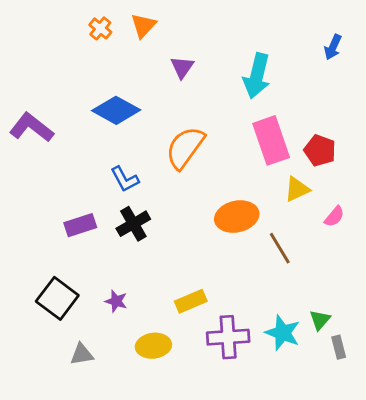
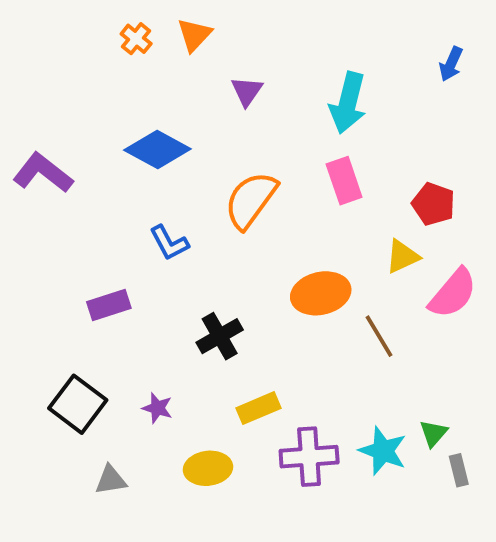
pink rectangle: (271, 140) -> (344, 181), moved, size x0.7
pink semicircle: (334, 217) -> (453, 293), size x1.8
black cross: (133, 224) -> (220, 336), moved

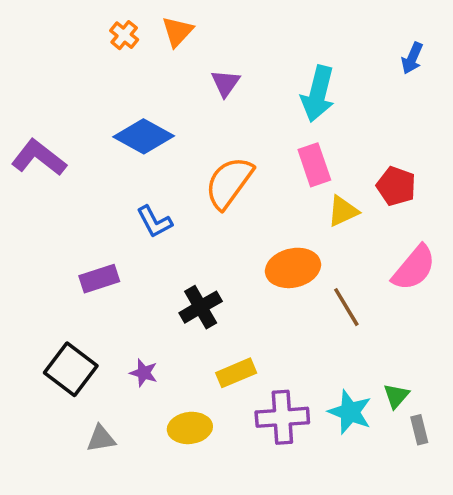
yellow triangle: (402, 256) -> (343, 211), moved

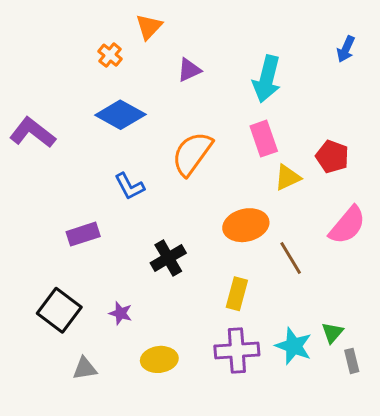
orange cross: (124, 35) -> (110, 55), moved
purple triangle: (225, 83) -> (189, 70), turned 30
yellow rectangle: (236, 373) -> (237, 294), moved, turned -52

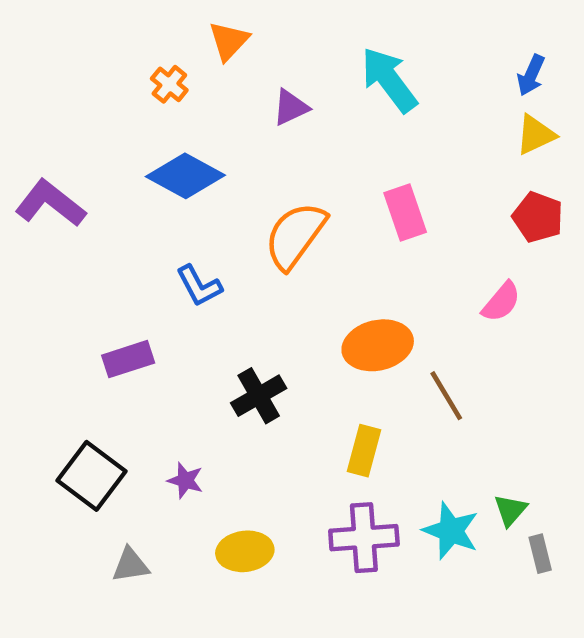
cyan arrow: (267, 79) -> (389, 80), moved, turned 129
red pentagon: (332, 157) -> (538, 217), moved
yellow triangle: (288, 177) -> (536, 135), moved
pink semicircle: (347, 225) -> (501, 302), moved, size x0.7

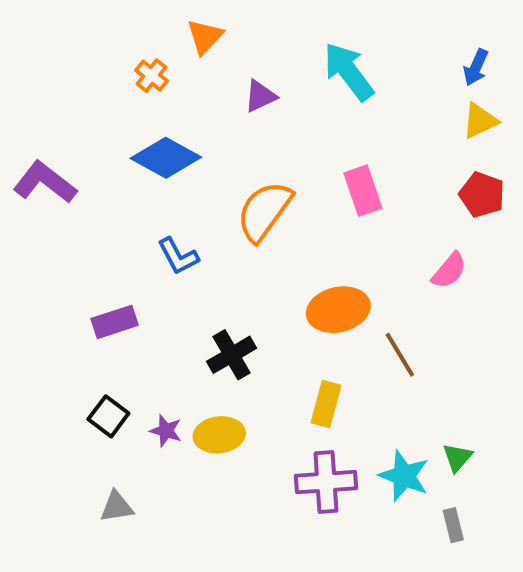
black square: (91, 476) -> (108, 416), moved, size x0.7
yellow ellipse: (245, 551) -> (219, 435), moved
gray rectangle: (540, 554) -> (453, 525), moved

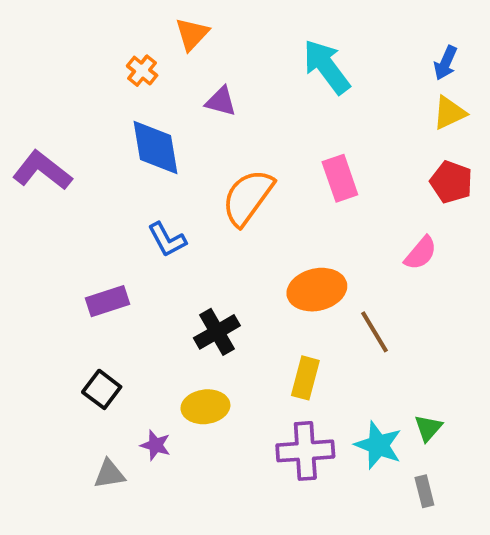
purple triangle: (260, 96) -> (221, 101), moved, turned 40
blue diamond: (166, 158) -> (156, 147), turned 52
purple star: (166, 431) -> (156, 445), moved

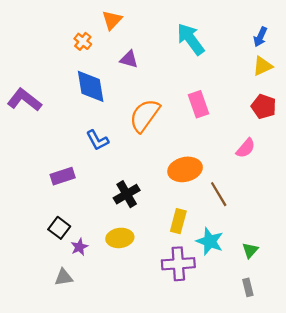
purple star: (156, 445) -> (79, 247), moved, turned 30
cyan star: (378, 445) -> (210, 241), moved

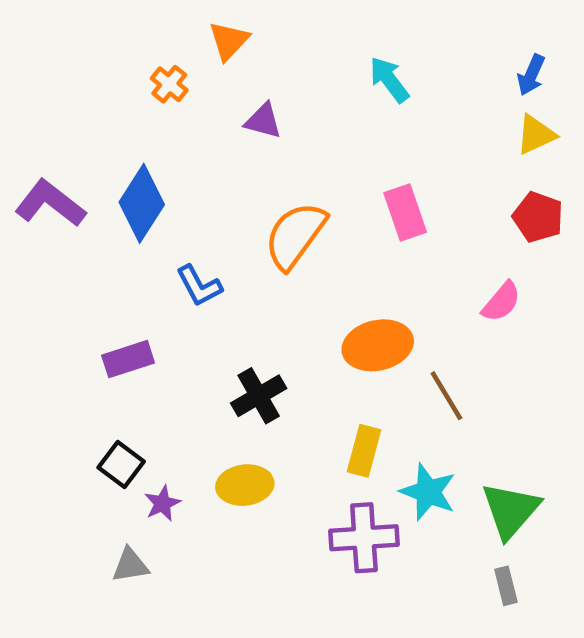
cyan arrow: (191, 39) -> (389, 80), size x0.7
blue diamond: (91, 86) -> (142, 203), moved, turned 42
green triangle: (250, 250) -> (511, 510), size x1.8

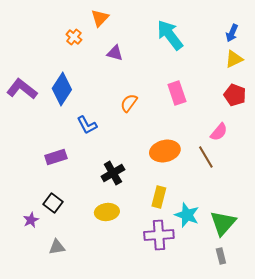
cyan arrow: (389, 80) -> (170, 35), size x1.5
orange semicircle: (295, 235) -> (129, 103), size x0.6
brown line: (446, 396) -> (206, 157), moved
purple star: (162, 503) -> (31, 220), moved

